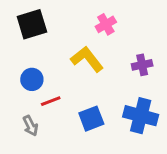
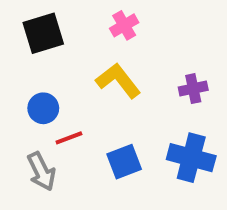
pink cross: (106, 24) -> (124, 25), moved
gray arrow: (30, 126) -> (41, 171), size x1.4

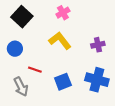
black square: (43, 33) -> (22, 17), turned -30
blue circle: (43, 108) -> (15, 49), moved
red line: (69, 138) -> (35, 70), turned 40

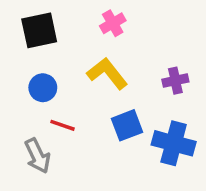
black square: (22, 17) -> (39, 30), turned 35
blue circle: (15, 49) -> (43, 88), moved
blue square: (63, 82) -> (127, 125), moved

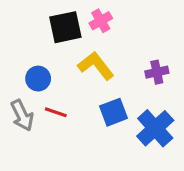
black square: (39, 30) -> (65, 27), moved
blue cross: (174, 143) -> (155, 128), turned 33
gray arrow: (37, 156) -> (22, 115), moved

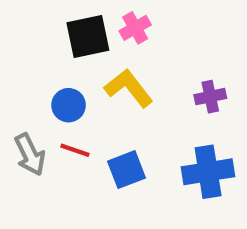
blue circle: (38, 79) -> (69, 105), moved
blue square: (113, 112) -> (127, 170), moved
blue cross: (155, 128) -> (208, 172), turned 33

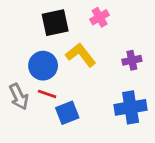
pink cross: (135, 28) -> (100, 17), moved
blue circle: (69, 105) -> (43, 66), size x1.4
blue square: (127, 170) -> (67, 113), moved

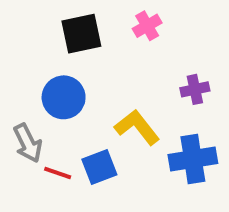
yellow L-shape: (81, 55) -> (137, 127), moved
red line: (47, 94) -> (58, 173), moved

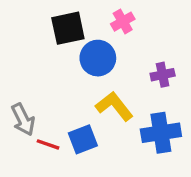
blue circle: (64, 97) -> (98, 58), moved

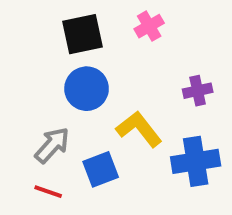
blue circle: (98, 58) -> (87, 89), moved
gray arrow: (23, 119) -> (52, 145), moved, turned -112
red line: (48, 144) -> (48, 192), moved

